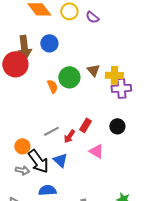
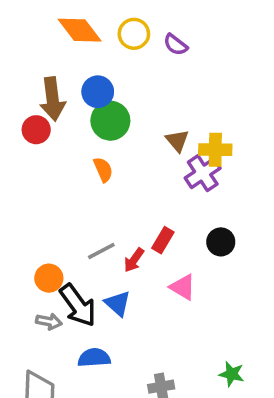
red circle: (15, 64) -> (36, 130), size x0.6
green circle: (69, 77) -> (110, 121), moved
purple cross: (121, 88) -> (203, 173), moved, turned -30

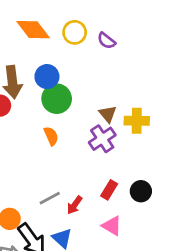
purple cross: (203, 173) -> (102, 139), moved
red rectangle: (163, 240) -> (109, 190), moved

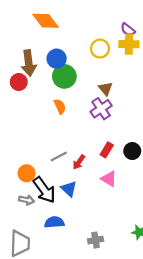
yellow circle: (75, 32) -> (100, 49), moved
purple semicircle: (106, 41) -> (128, 30), moved
yellow cross: (137, 121) -> (129, 44), moved

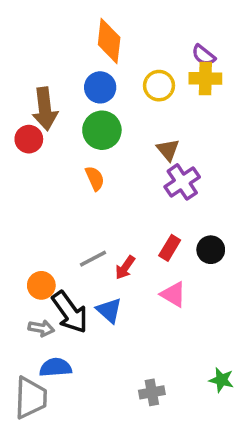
orange diamond: (45, 21) -> (109, 41), moved, turned 44
blue circle: (57, 59) -> (100, 87), moved
purple cross: (101, 109) -> (182, 182), moved
blue semicircle: (54, 222) -> (56, 367), moved

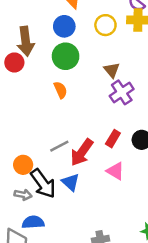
red arrow: (125, 268) -> (82, 152), size x1.6

